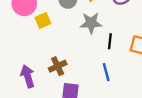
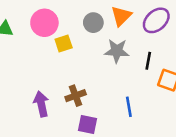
black line: (110, 41) -> (148, 61), moved

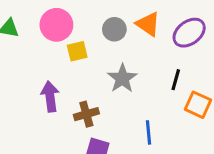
orange triangle: (121, 16) -> (148, 24), turned -45
gray star: (117, 51) -> (122, 78), moved, turned 30
purple arrow: (41, 104) -> (50, 96), moved

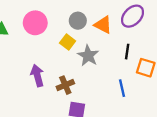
orange triangle: (148, 24) -> (103, 25), moved
yellow square: (77, 51) -> (68, 42), moved, turned -32
blue line: (149, 132) -> (122, 88), moved

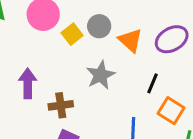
yellow square: (68, 42) -> (72, 34), moved

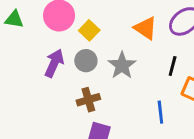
gray circle: (99, 26) -> (86, 61), moved
purple arrow: (28, 83) -> (54, 63), moved, turned 32

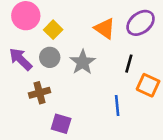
purple arrow: (54, 63) -> (21, 59), turned -70
brown cross: (88, 100) -> (39, 93), moved

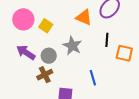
gray circle: (50, 57) -> (49, 56), moved
blue line: (117, 105) -> (93, 78), moved

